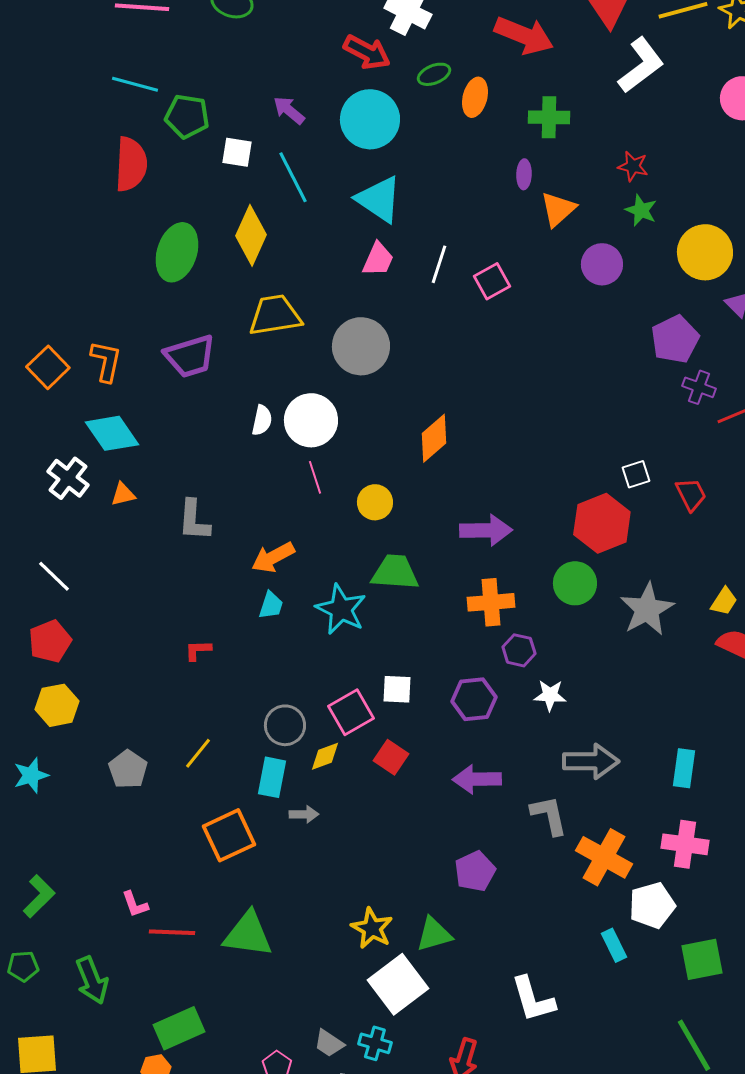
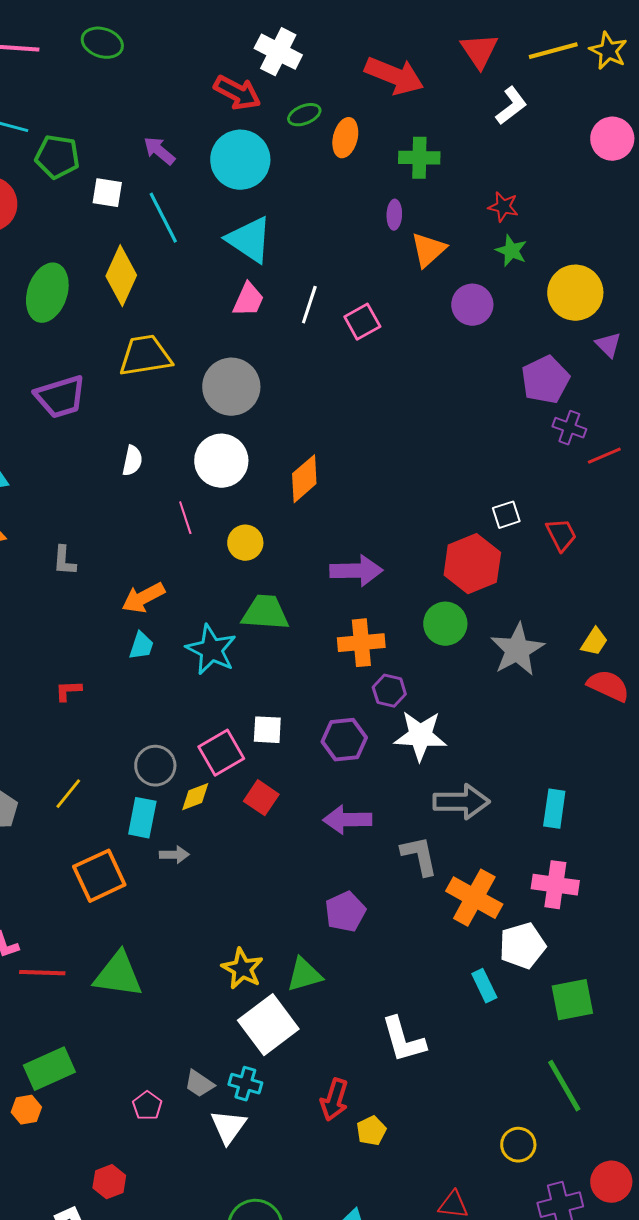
white L-shape: (641, 65) -> (511, 106), size x0.7
white circle: (311, 420) -> (221, 461), moved
gray L-shape: (194, 520) -> (64, 561), size x0.7
white star: (550, 695) -> (420, 736), size x1.6

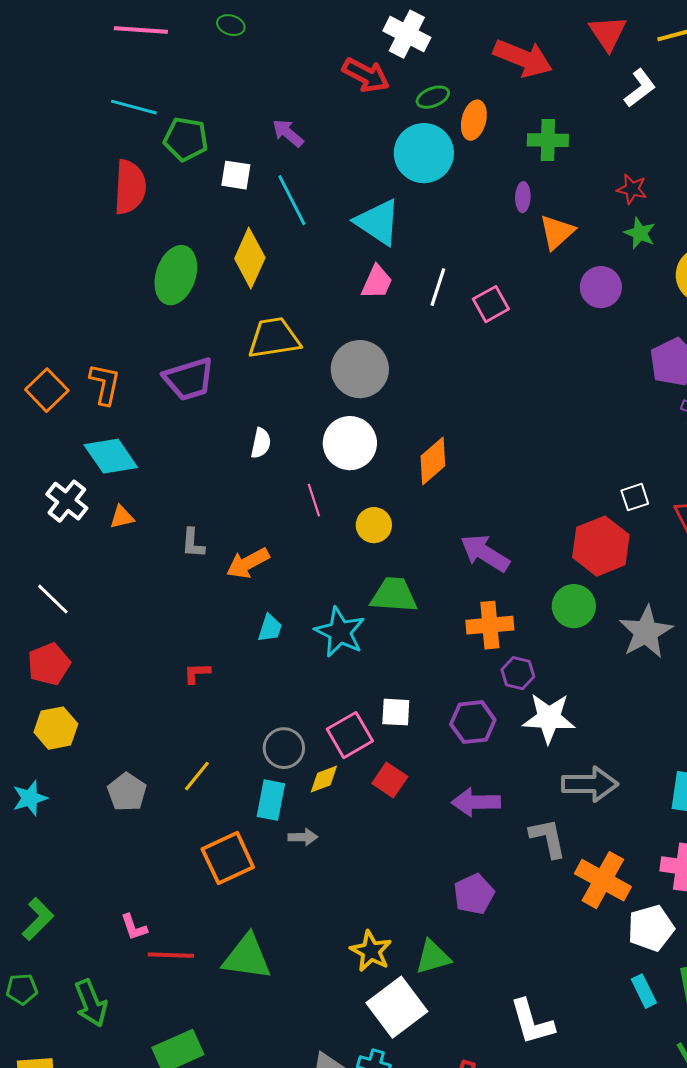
green ellipse: (102, 43) -> (231, 25), size x0.7
cyan circle: (240, 160) -> (424, 153), moved
purple arrow: (356, 571) -> (485, 553), turned -147
orange arrow: (143, 598) -> (248, 563), moved
cyan rectangle: (484, 986) -> (644, 991), moved

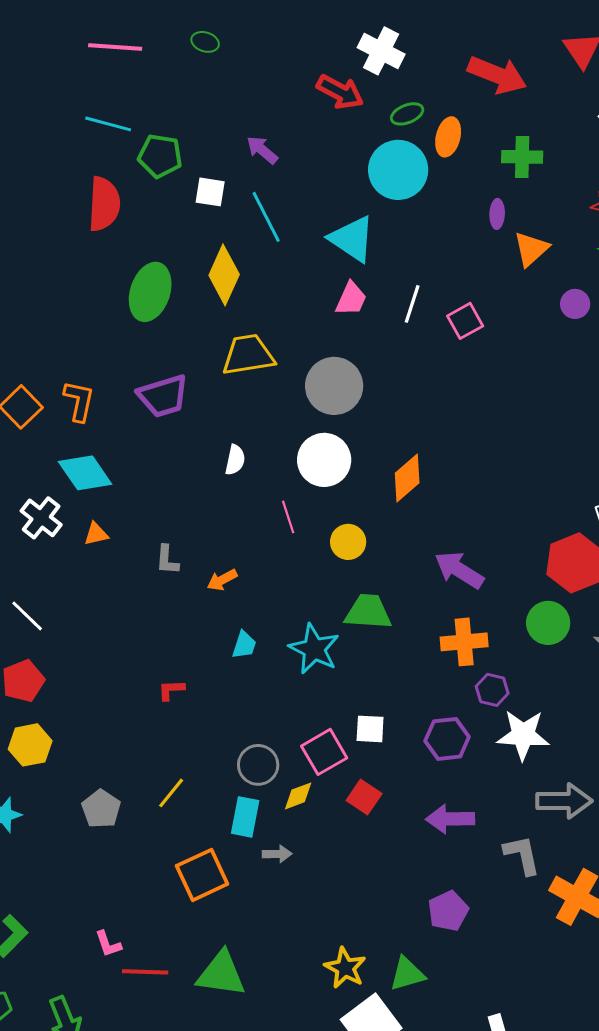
purple circle: (601, 287) -> (575, 304), size x0.7
orange arrow: (248, 563) -> (222, 580), size x0.7

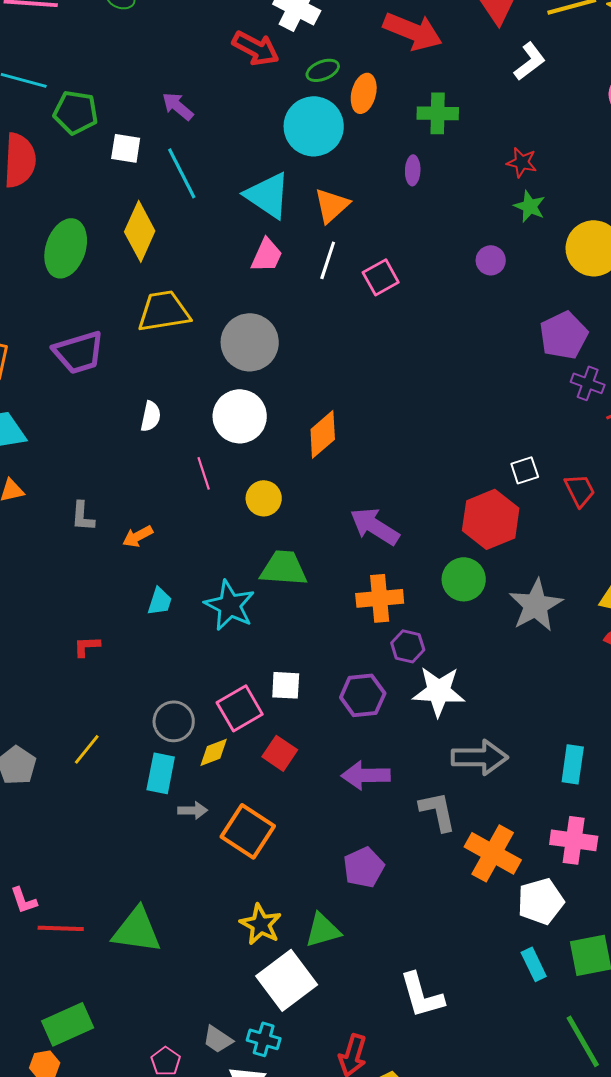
orange triangle: (531, 249) -> (332, 205), moved
orange square: (202, 875) -> (248, 831), moved, turned -32

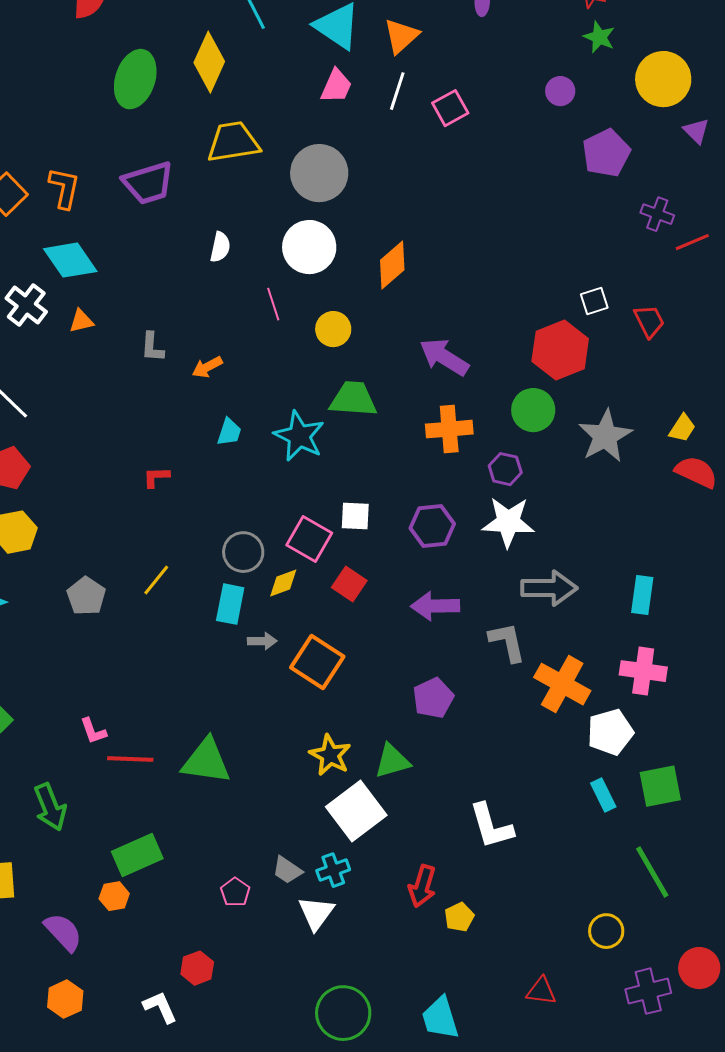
purple pentagon: (564, 335) -> (606, 153), moved
purple hexagon: (408, 646) -> (505, 469), moved
pink square: (240, 708) -> (309, 539), turned -30
cyan cross: (264, 1039) -> (333, 870), turned -36

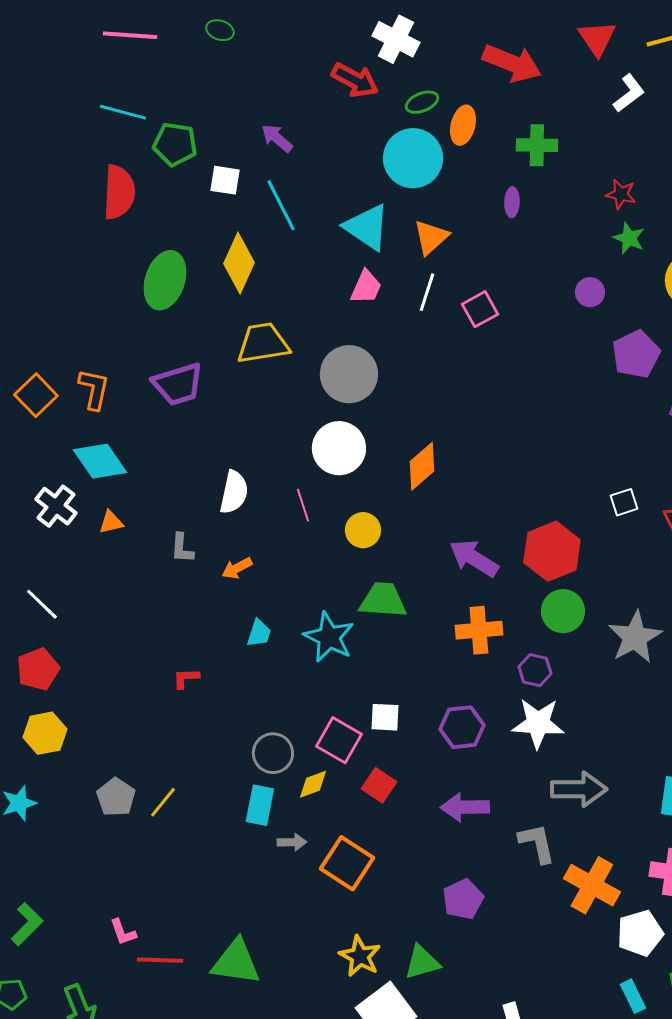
white semicircle: (220, 247) -> (234, 492), moved, size x1.4
red hexagon: (560, 350) -> (552, 551), moved
yellow line: (156, 580) -> (163, 802), moved

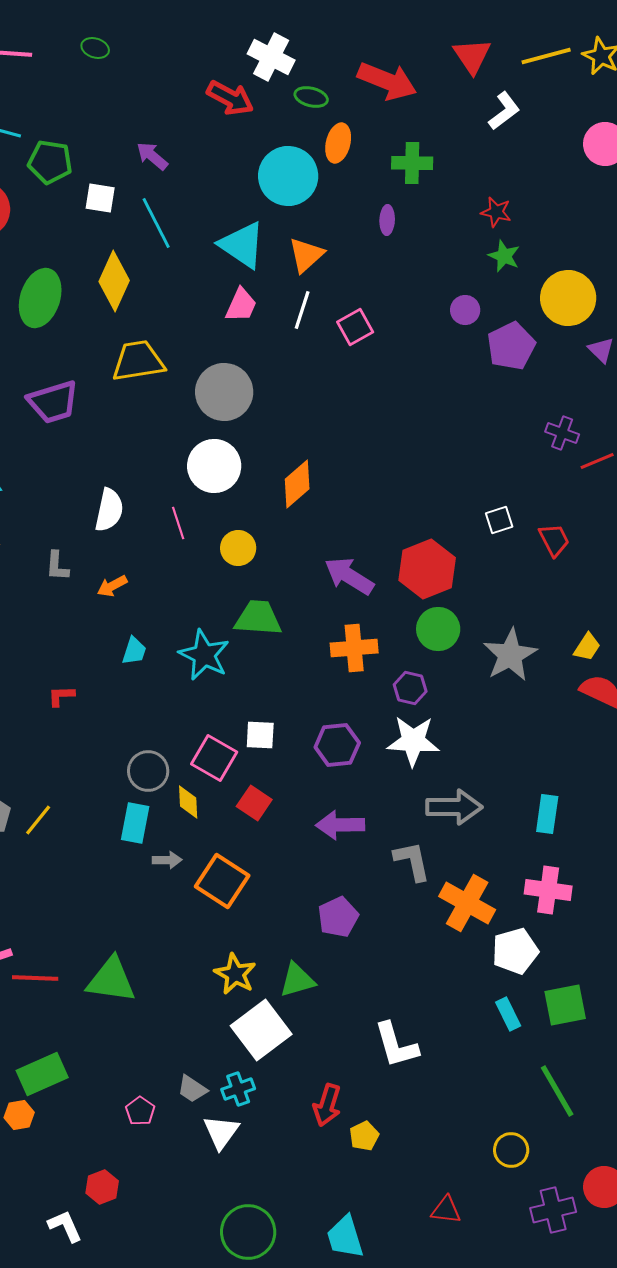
green ellipse: (422, 102) -> (311, 97), moved, turned 36
purple pentagon: (636, 354) -> (511, 346), moved
yellow diamond: (313, 784) -> (188, 802), turned -72

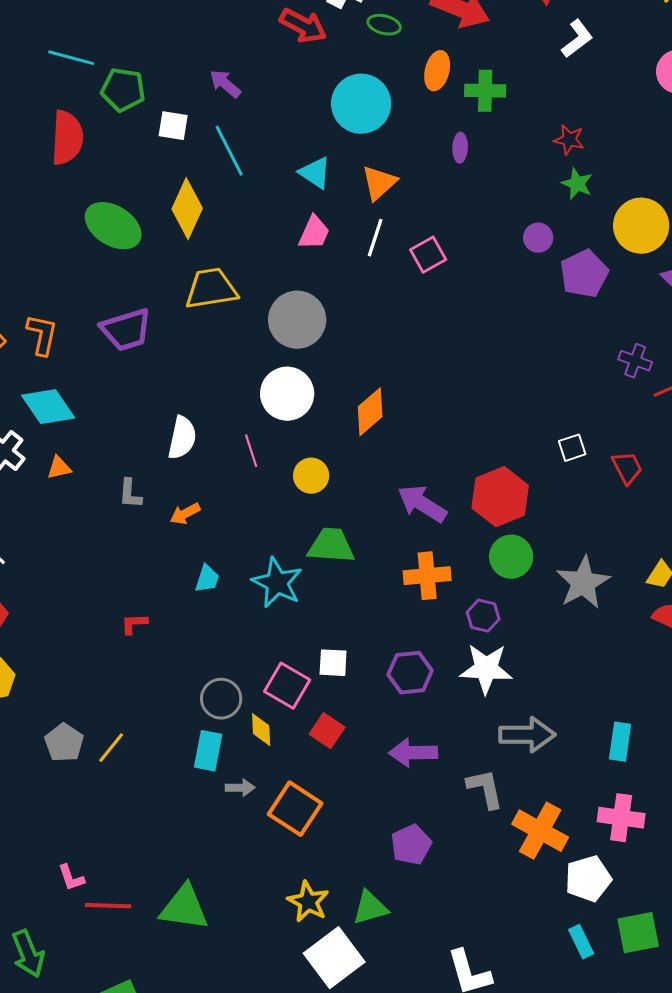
orange ellipse: (338, 143) -> (437, 71), moved
cyan triangle: (242, 245) -> (315, 173), size x0.7
green ellipse: (40, 298) -> (113, 226), turned -76

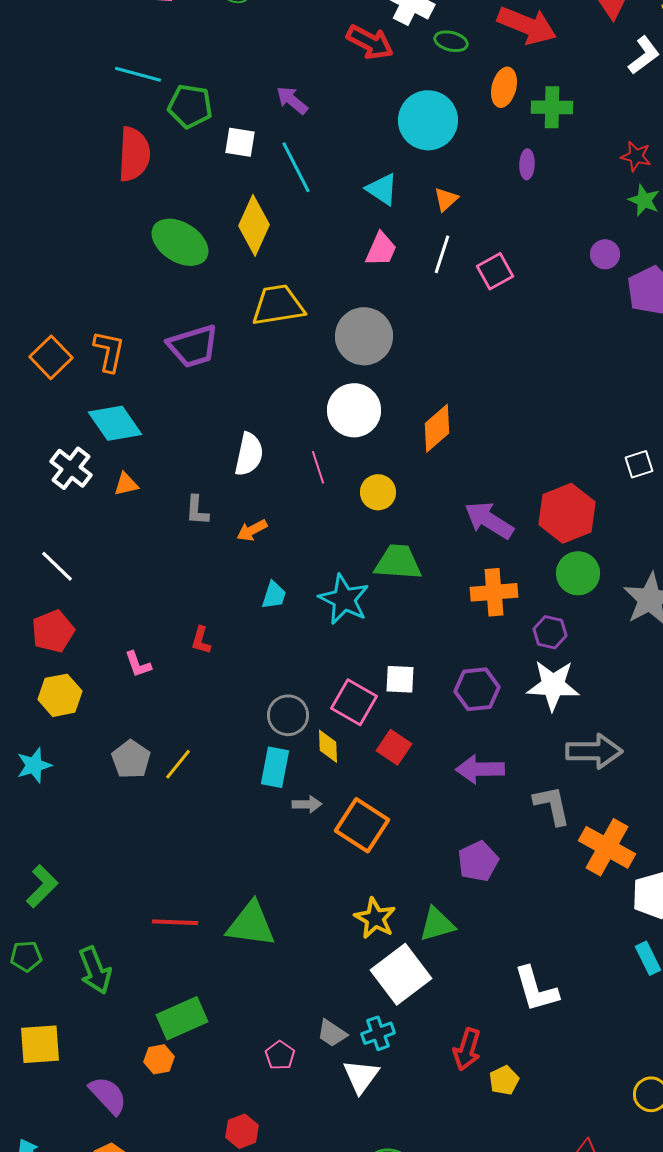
orange triangle: (379, 183) -> (446, 199), size x0.7
red L-shape: (134, 624) -> (201, 640), turned -72
pink L-shape: (71, 878) -> (138, 664), moved

